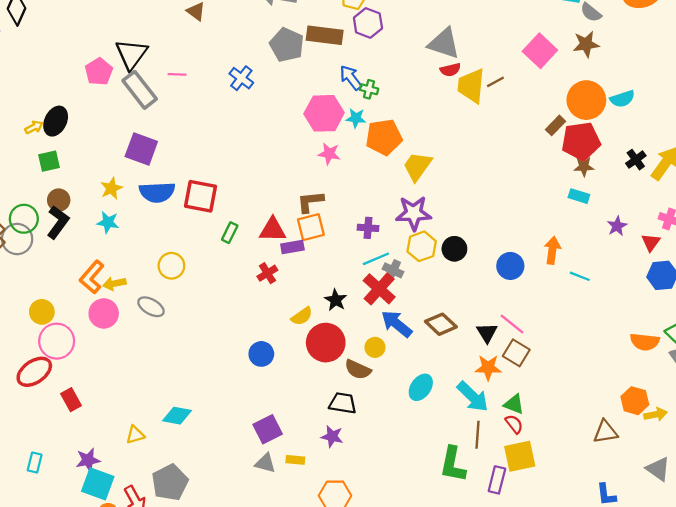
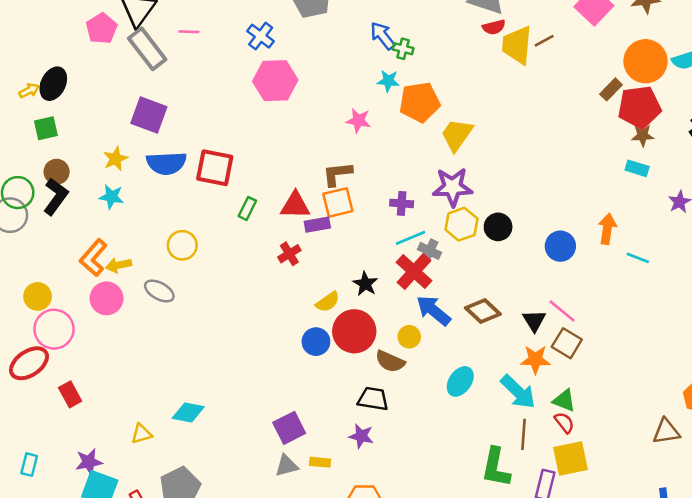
pink hexagon: (324, 113) -> (275, 81), moved
blue circle: (261, 354) -> (316, 342), moved
gray triangle: (265, 463) -> (287, 466), turned -30

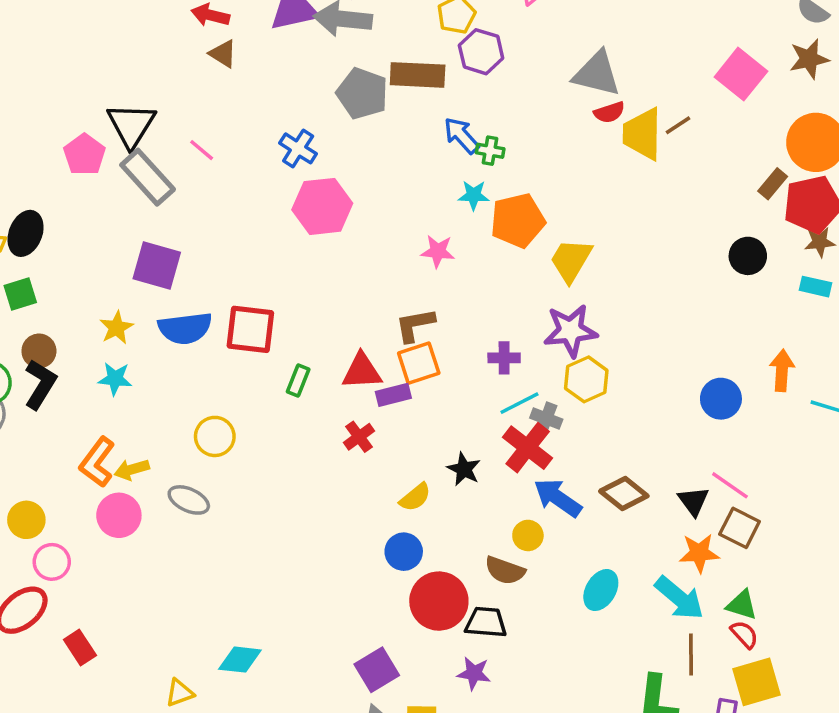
pink line: (189, 32) -> (202, 150), turned 42
black circle: (498, 227) -> (748, 256), moved
pink circle: (54, 329) -> (52, 562), size x0.7
red circle: (354, 331) -> (439, 601), moved

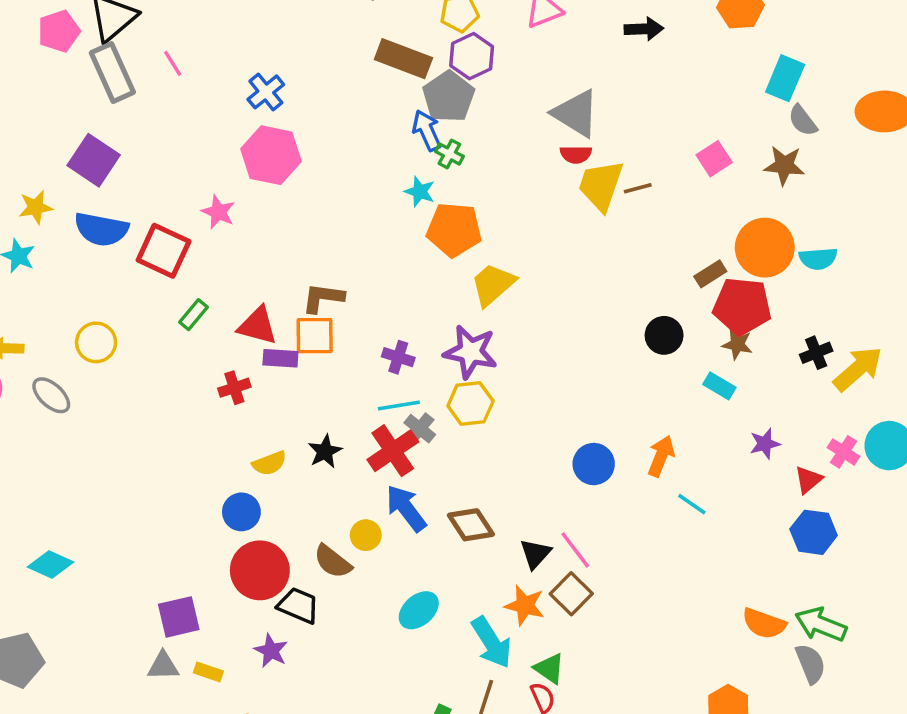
pink square: (741, 74) -> (714, 159), size x0.7
gray pentagon: (362, 93) -> (449, 97), moved
pink star: (438, 251) -> (218, 212), moved

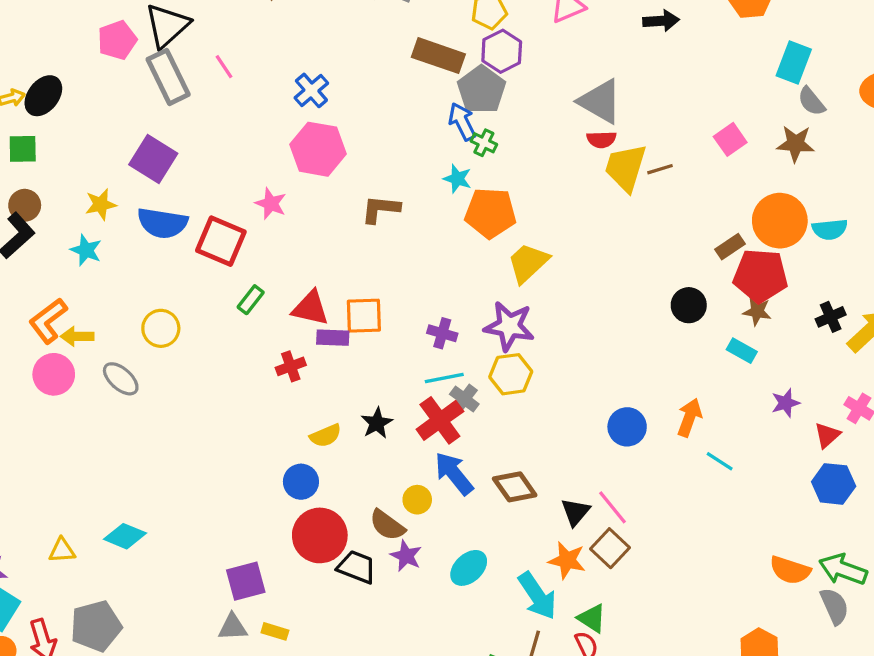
brown L-shape: (323, 298) -> (381, 209), moved
purple star: (271, 651) -> (406, 556), moved

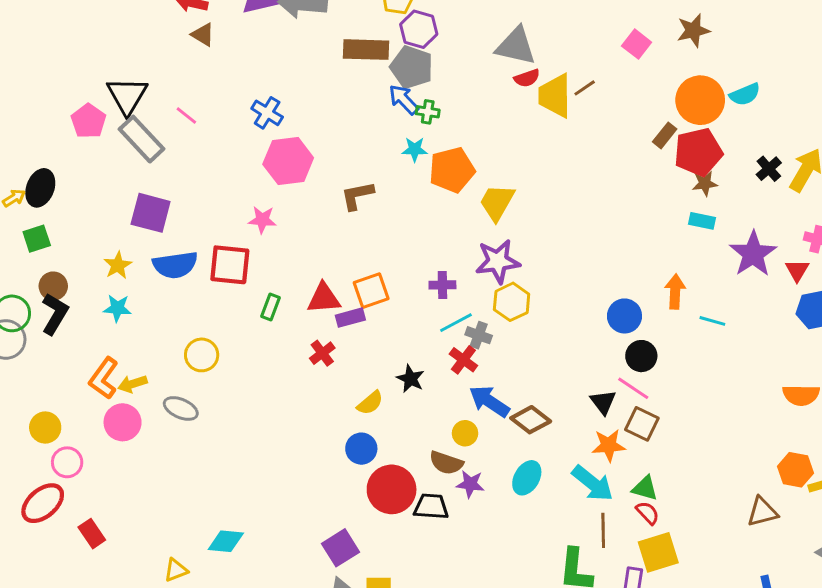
black circle: (689, 305) -> (641, 356), moved
purple star: (786, 403) -> (753, 254), size x1.8
red cross: (440, 420) -> (463, 360), size x0.7
brown diamond: (515, 487) -> (531, 420), moved

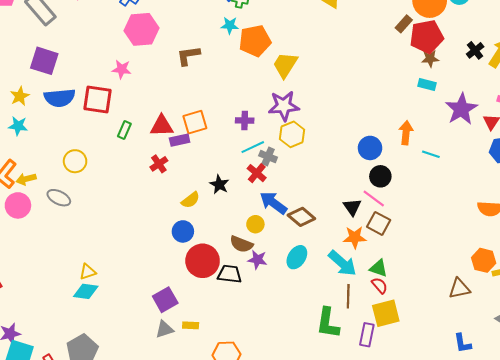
yellow triangle: (176, 570) -> (88, 272), moved

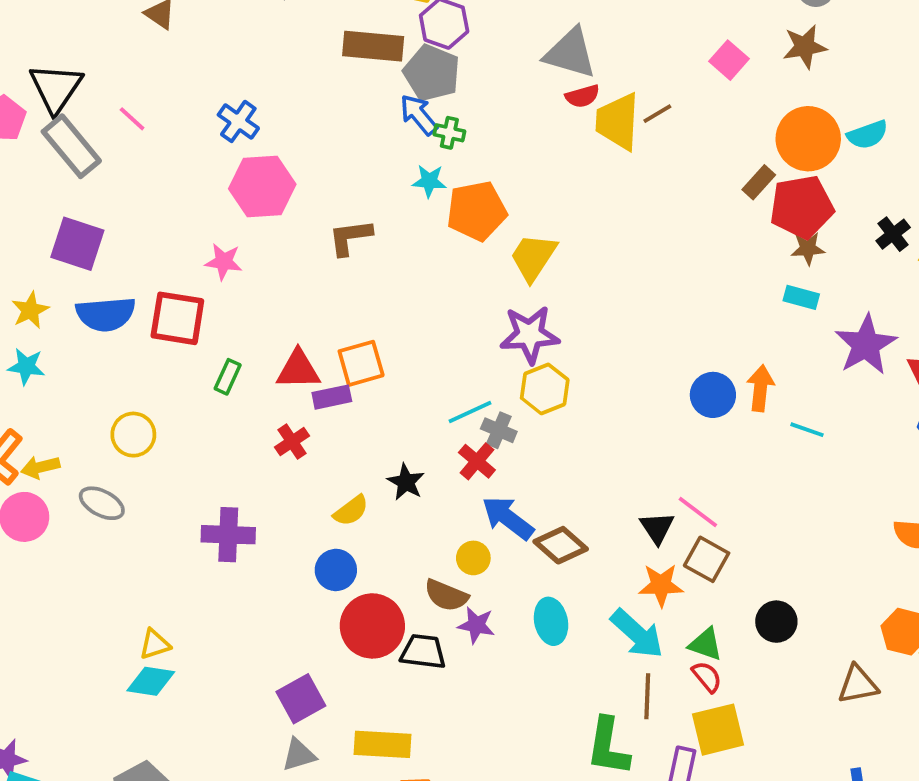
purple cross: (245, 120) -> (228, 535), moved, size x1.5
blue circle: (370, 148) -> (713, 395), moved
black circle: (380, 176) -> (776, 622), moved
cyan ellipse: (297, 257) -> (551, 621), turned -45
yellow rectangle: (191, 325) -> (382, 744), moved, size x1.8

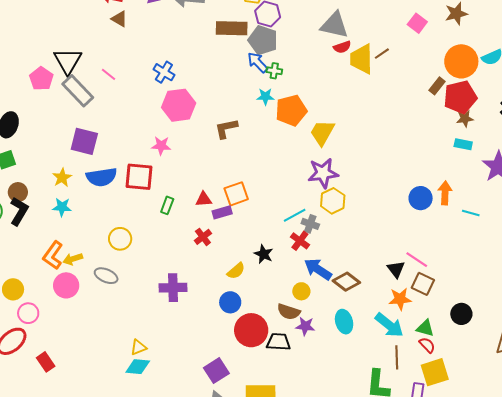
red triangle: (298, 370) -> (204, 199), size x0.7

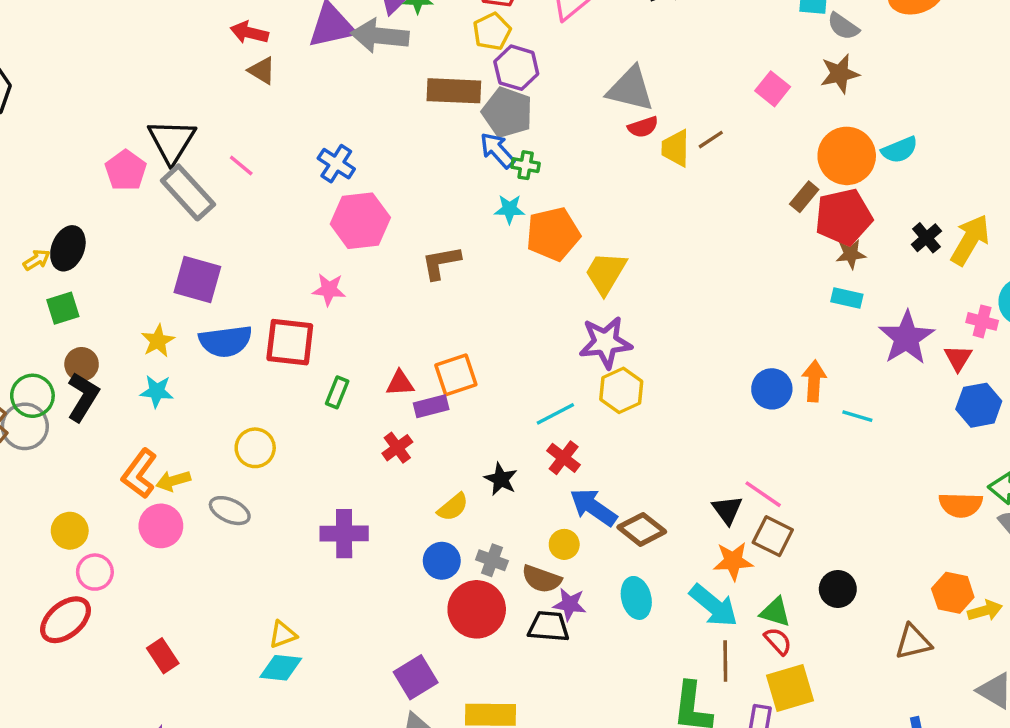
yellow trapezoid: (361, 59) -> (676, 148), size x0.7
gray cross: (310, 224) -> (492, 560), moved
black trapezoid: (278, 342) -> (549, 626), moved
red rectangle: (46, 362) -> (163, 656), moved

